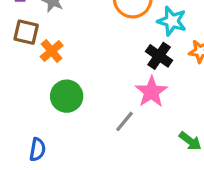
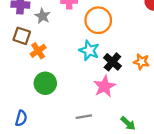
cyan star: (172, 21) -> (89, 50), moved
gray line: (125, 121) -> (84, 117), moved, turned 35

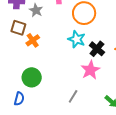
green circle: (45, 83) -> (32, 77), moved
gray line: (84, 117) -> (73, 96), turned -48

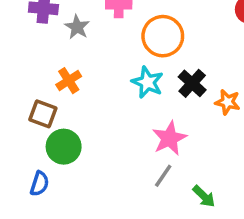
brown square: (18, 28) -> (43, 114), moved
black cross: (97, 49) -> (192, 83), moved
gray line: (73, 96) -> (163, 176), moved

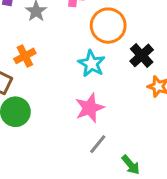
black cross: (192, 83) -> (142, 55), moved
pink star: (169, 138) -> (90, 108), moved

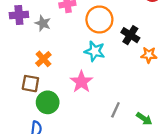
pink star: (90, 108) -> (81, 82), moved

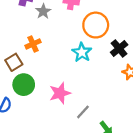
pink star: (81, 82) -> (60, 93), moved
brown square: (30, 84) -> (14, 62), turned 30

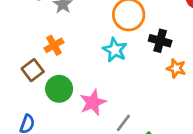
black cross: (119, 49) -> (160, 41), turned -30
green circle: (24, 85) -> (59, 89), moved

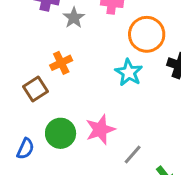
green circle: (59, 89) -> (61, 133), moved

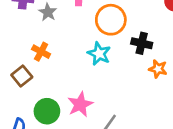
orange cross: (61, 63) -> (41, 52), turned -30

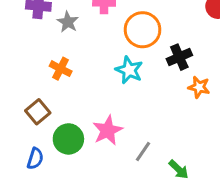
black cross: (142, 43) -> (179, 57), turned -36
brown square: (22, 76) -> (38, 112), moved

